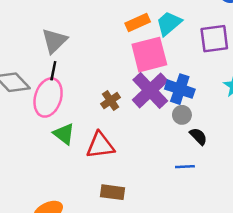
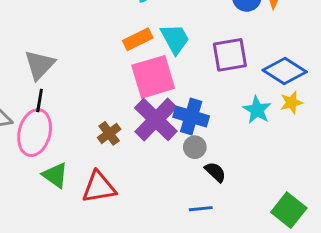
cyan trapezoid: (169, 23) -> (175, 39), turned 104

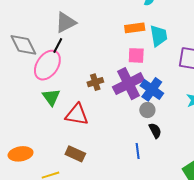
pink square: (153, 77) -> (136, 55), size x0.6
blue line: (201, 209) -> (138, 151), turned 70

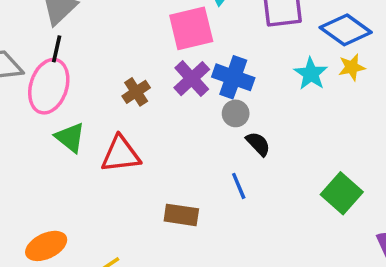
pink square: (136, 55) -> (191, 28), size x1.5
purple cross: (128, 84) -> (192, 79), size x0.7
brown rectangle: (75, 154) -> (181, 215), moved

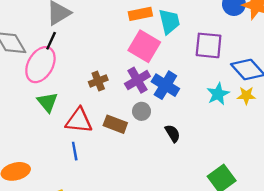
pink square: (191, 28) -> (144, 46), turned 32
gray circle: (236, 113) -> (142, 111), moved
blue line: (239, 186) -> (75, 151), moved
brown rectangle: (181, 215) -> (115, 124), moved

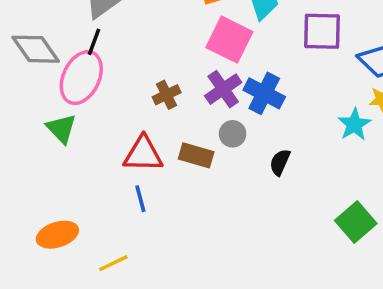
cyan star: (218, 94) -> (354, 124), moved
green triangle: (47, 102) -> (61, 129), moved
black semicircle: (173, 133) -> (280, 162), turned -120

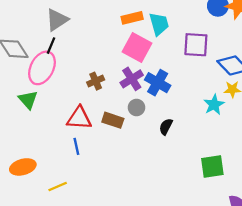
green square: (356, 222) -> (212, 167), turned 30

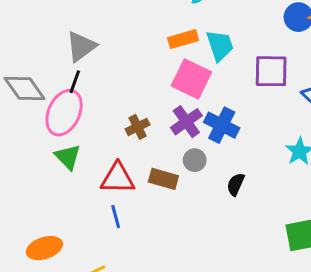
green triangle: (28, 100) -> (68, 157), moved

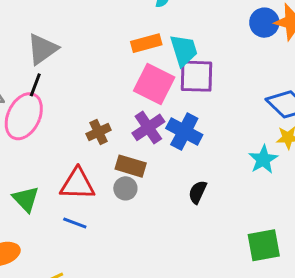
purple square: (271, 71) -> (197, 76), moved
green triangle: (68, 157) -> (26, 199), moved
gray circle: (195, 160) -> (125, 188), moved
brown rectangle: (163, 179) -> (131, 166), moved
blue line: (116, 217) -> (75, 223), turned -55

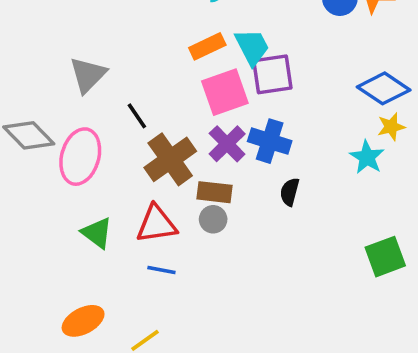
pink square: (154, 84) -> (225, 92), turned -36
black line: (35, 85) -> (137, 116), moved, turned -45
brown cross: (99, 132) -> (170, 159), size x1.8
black semicircle: (198, 192) -> (290, 192), moved
green triangle: (26, 199) -> (97, 233), moved

